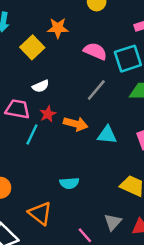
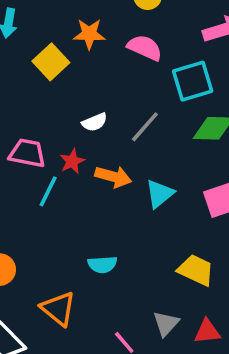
pink semicircle: (95, 51) -> (145, 48), moved
white semicircle: (41, 86) -> (95, 122), moved
cyan triangle: (107, 135) -> (160, 194), turned -45

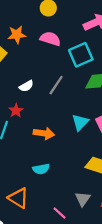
orange arrow: (113, 177) -> (44, 133), moved
cyan triangle: (160, 194) -> (80, 122), moved

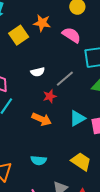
red star: (16, 111) -> (50, 96), moved
cyan semicircle: (41, 169) -> (39, 160), moved

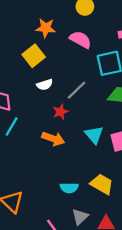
yellow square: (19, 35) -> (34, 56), moved
cyan triangle: (77, 118) -> (94, 135), turned -36
cyan semicircle: (39, 160) -> (69, 188), moved

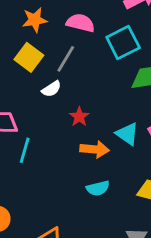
gray line: (77, 90) -> (66, 59), moved
orange arrow: (53, 139) -> (95, 149), moved
cyan semicircle: (69, 188) -> (98, 188), moved

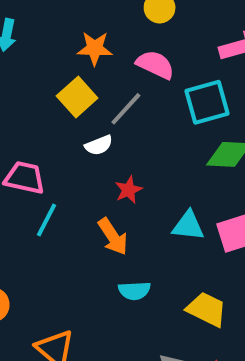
cyan triangle: (127, 134) -> (188, 226), turned -40
orange arrow: (95, 149) -> (113, 237), moved, turned 40

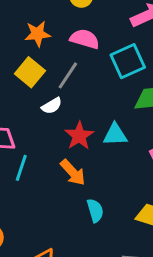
red star: (129, 190) -> (79, 136), size x1.4
cyan triangle: (188, 226) -> (115, 135), moved
cyan semicircle: (134, 291) -> (95, 210), turned -95

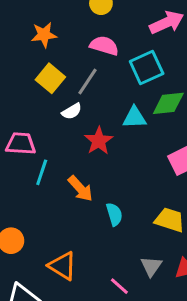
orange star: (38, 34) -> (44, 35), moved
cyan triangle: (115, 135) -> (134, 118), moved
orange arrow: (73, 172) -> (80, 189), moved

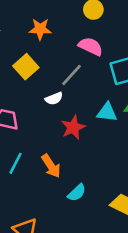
yellow square: (50, 78) -> (26, 67), moved
cyan line: (42, 172) -> (15, 163), moved
cyan semicircle: (114, 214) -> (77, 193), turned 54

